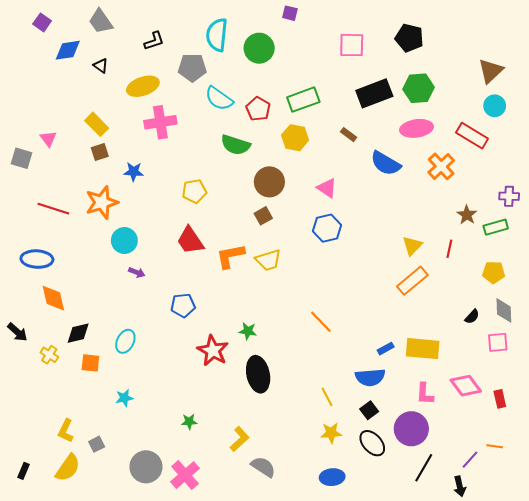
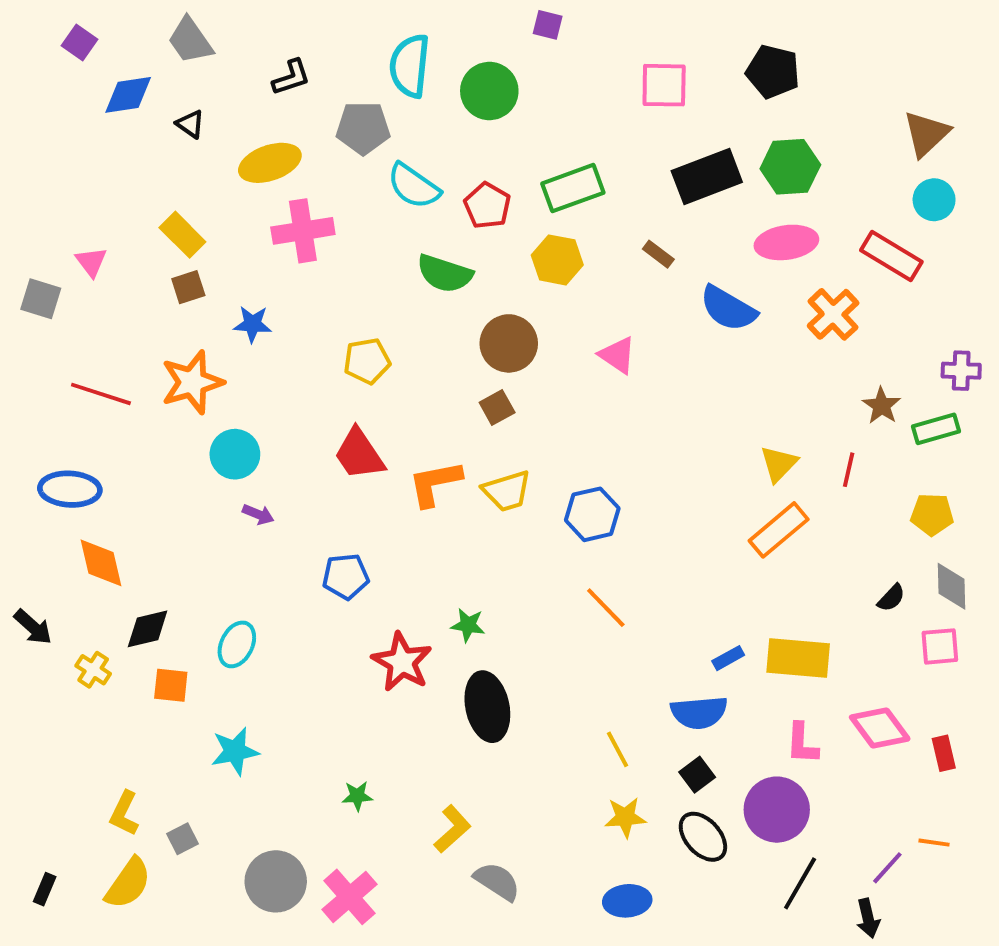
blue hexagon: (327, 228) -> (592, 514), moved
cyan star: (124, 398) -> (235, 751), size x1.4

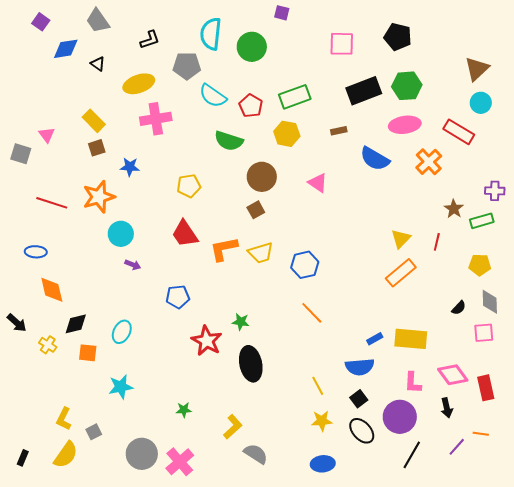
brown rectangle: (658, 254) -> (339, 131), turned -49
blue ellipse: (70, 489) -> (36, 252), size x0.7
red rectangle: (944, 753) -> (486, 388), size x1.4
black arrow: (868, 918) -> (447, 408), moved

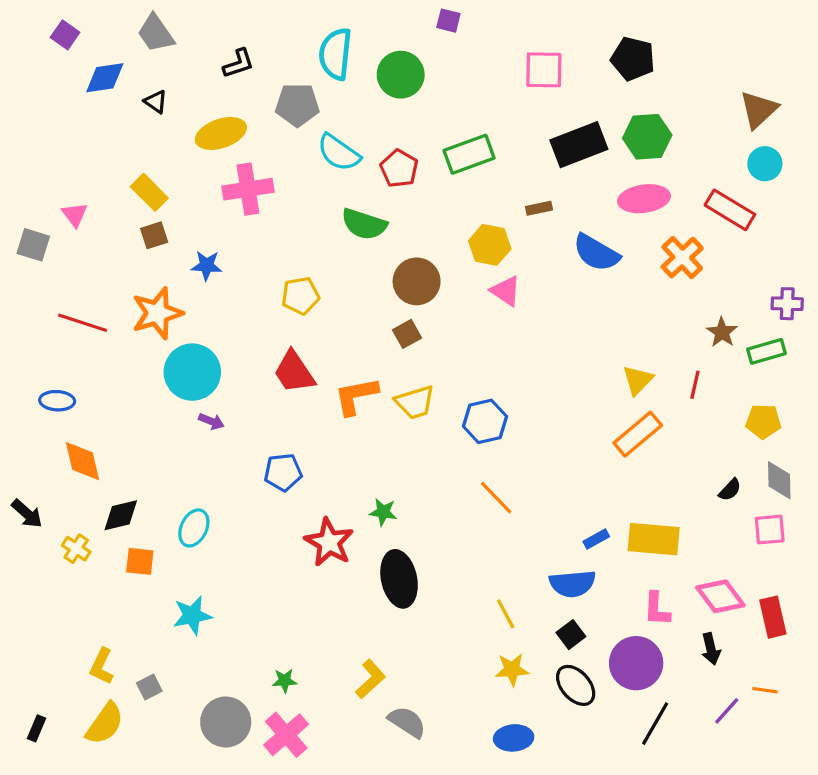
yellow hexagon: (287, 134) -> (490, 245), moved
cyan circle: (121, 234) -> (192, 372), size x1.4
green star: (184, 410) -> (285, 681), moved

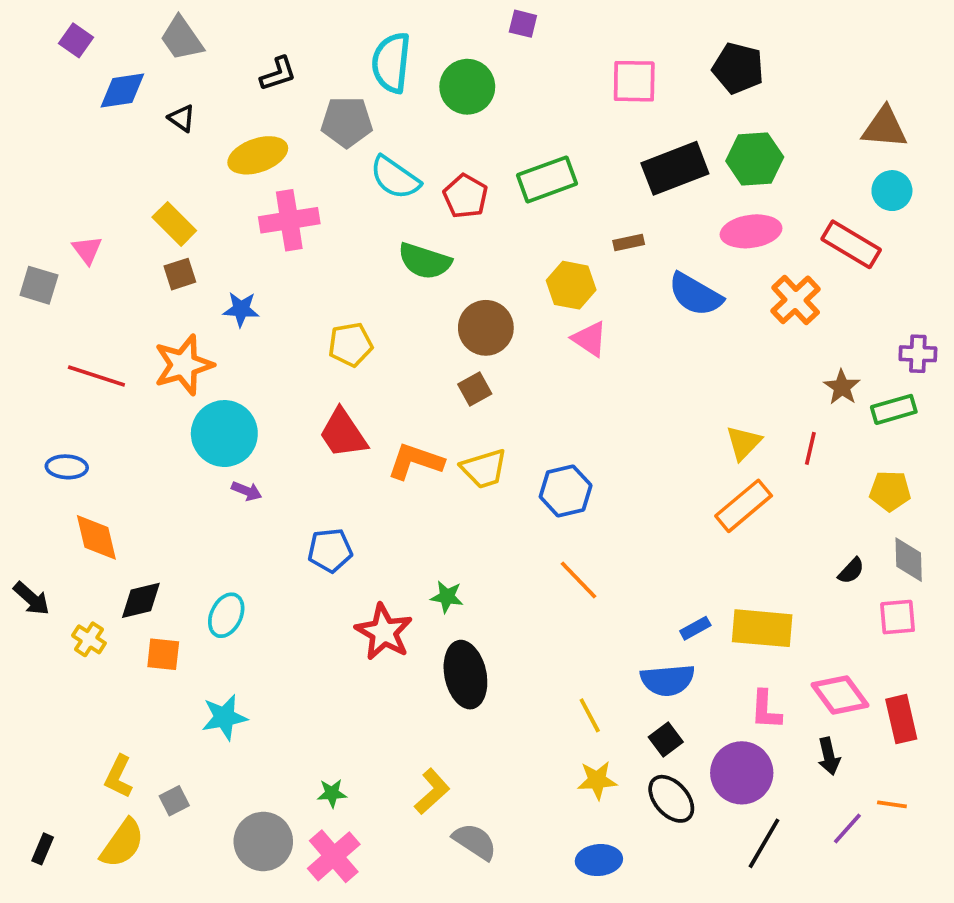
brown triangle: (759, 110) -> (885, 128), turned 48
orange L-shape: (356, 396) -> (415, 461), turned 30

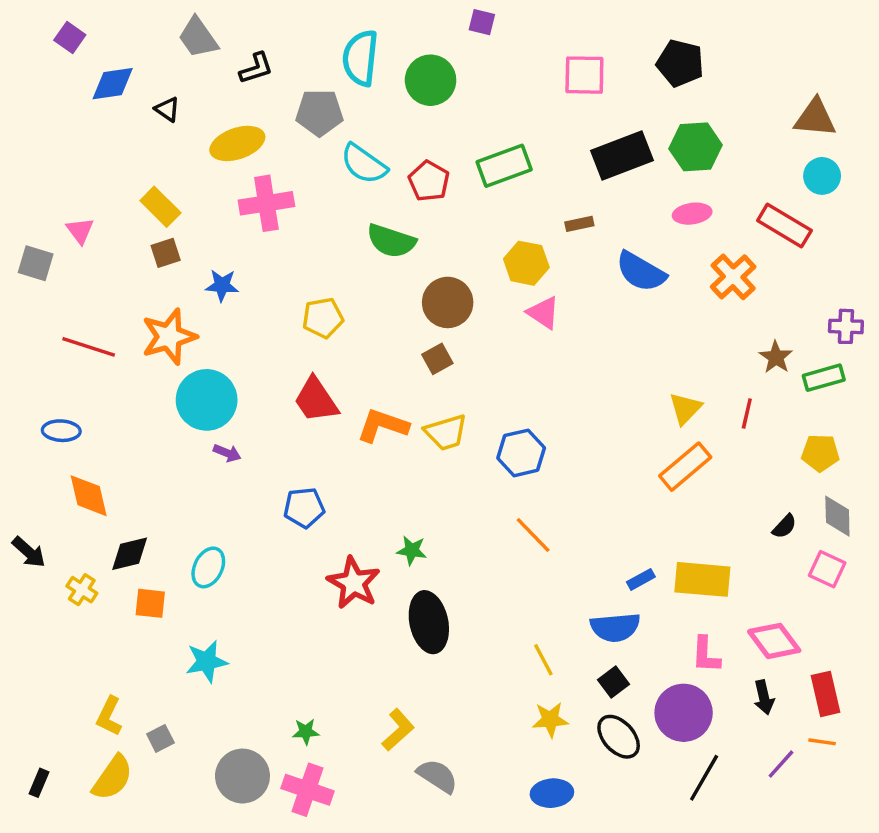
gray trapezoid: (182, 39) -> (198, 37), moved
pink ellipse: (751, 231) -> (692, 214), size x0.7
pink square: (898, 617) -> (827, 569), turned 30
red rectangle: (901, 719) -> (825, 694), moved
pink cross: (334, 856) -> (307, 790), turned -30

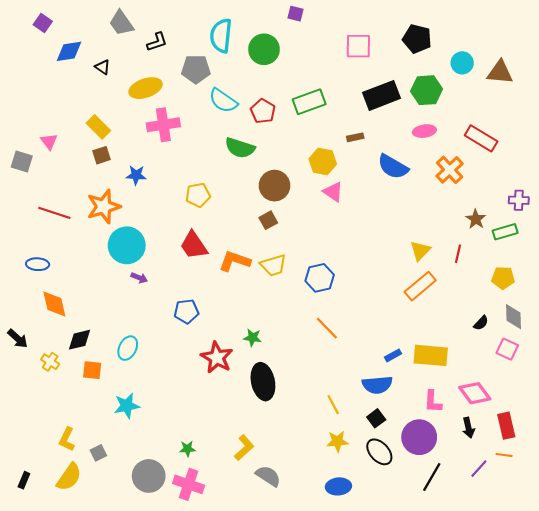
cyan circle: (822, 176) -> (462, 63), moved

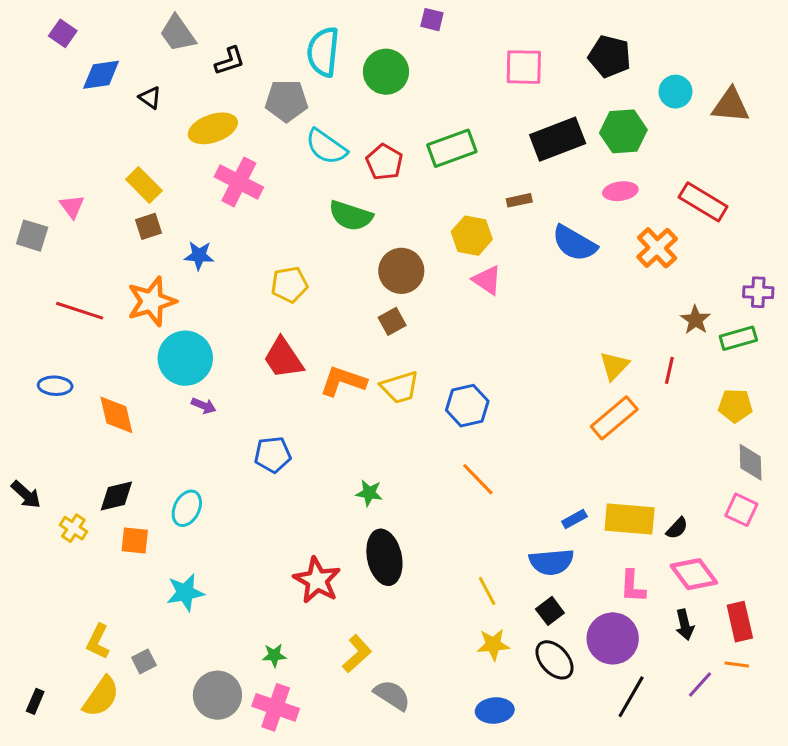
pink cross: (163, 125) -> (239, 182), turned 36
orange diamond: (54, 304) -> (116, 415), moved
black semicircle: (481, 323) -> (677, 528), moved
red star: (217, 358) -> (317, 580), moved

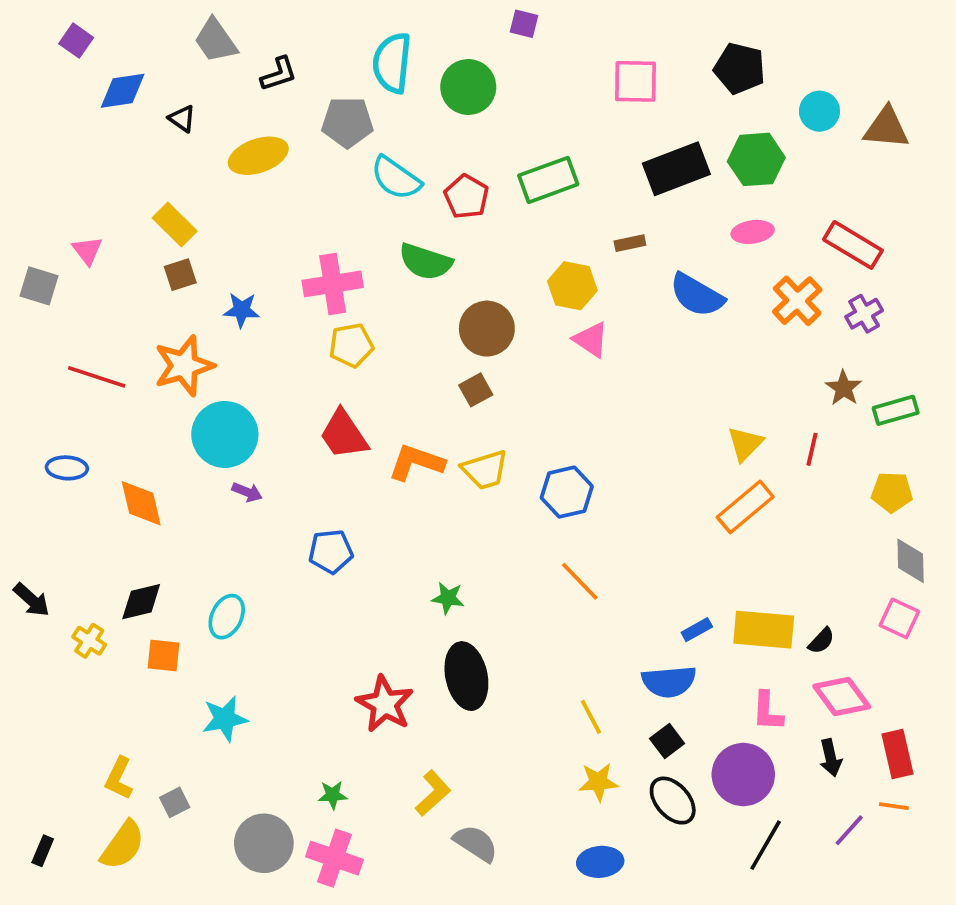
pink cross: (239, 182) -> (333, 284), moved, turned -36
purple cross: (758, 292) -> (864, 314), moved, turned -32

